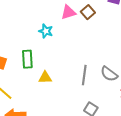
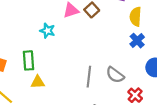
yellow triangle: (45, 78) -> (38, 82), moved

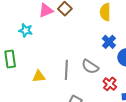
blue cross: (137, 41) -> (109, 42), moved
yellow triangle: (38, 82) -> (39, 76), moved

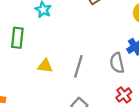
gray semicircle: (90, 67) -> (117, 63), moved, turned 30

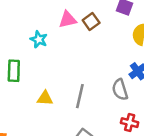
red cross: (124, 95) -> (130, 123), turned -35

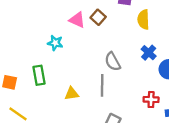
pink triangle: (68, 20) -> (77, 20), turned 48
gray semicircle: (120, 90) -> (113, 62), moved

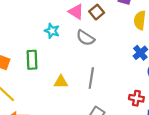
gray semicircle: (113, 62) -> (85, 38), moved, turned -36

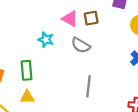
brown square: (97, 12) -> (91, 18), turned 32
yellow triangle: (61, 82) -> (27, 97), moved

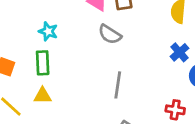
cyan star: (46, 40) -> (48, 31), moved

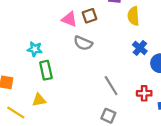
green rectangle: (43, 63) -> (46, 70), moved
gray line: (118, 85) -> (111, 86), moved, turned -30

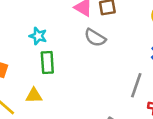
gray line: (111, 86) -> (136, 85), moved, turned 42

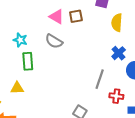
gray semicircle: (95, 38) -> (54, 41), moved

